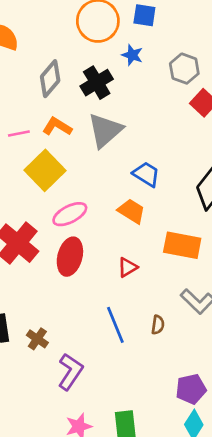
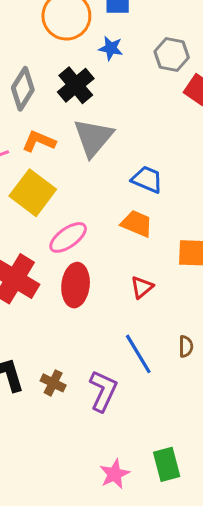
purple L-shape: (70, 372) -> (103, 391), moved

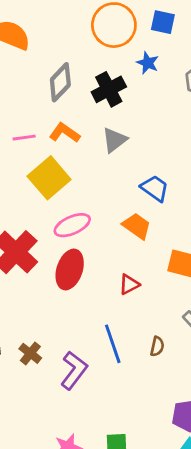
gray triangle: (93, 138) -> (114, 140), size x0.7

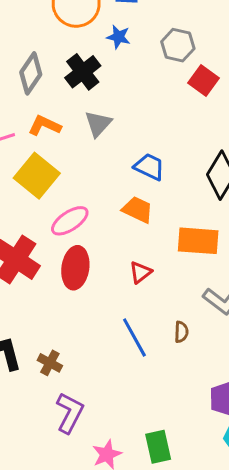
purple L-shape: (74, 370) -> (70, 413), moved

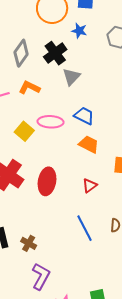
gray triangle: (98, 124) -> (71, 77), moved
blue trapezoid: (149, 167) -> (84, 116), moved
yellow square: (37, 176) -> (24, 131), moved, size x0.7
pink ellipse: (70, 221) -> (51, 122), moved, turned 35

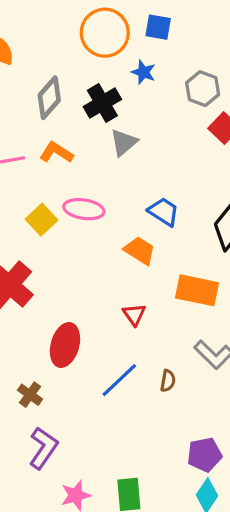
blue trapezoid: (84, 116) -> (164, 212), moved
red ellipse: (47, 181) -> (65, 345), moved
red triangle: (90, 185) -> (134, 315), turned -35
blue line: (84, 228) -> (119, 380), turned 68

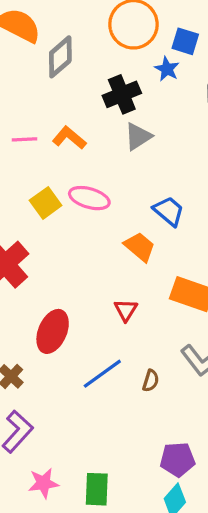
blue square: (158, 27) -> (185, 41), moved
gray diamond: (49, 98) -> (60, 57), moved

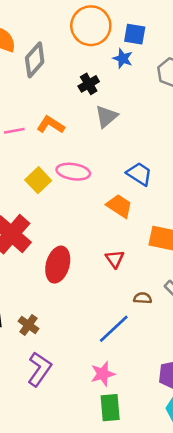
black cross: (122, 94) -> (89, 84), size x0.7
red ellipse: (53, 331) -> (58, 265), moved
blue line: (102, 374) -> (114, 329), moved
brown semicircle: (151, 381) -> (143, 298), moved, turned -96
pink star: (43, 483) -> (103, 374), moved

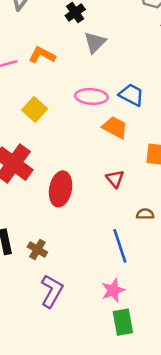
pink ellipse: (73, 172) -> (91, 96), moved
blue line: (114, 329) -> (120, 246), turned -60

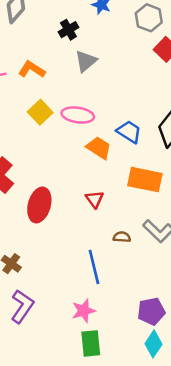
blue trapezoid: (131, 95) -> (129, 132), moved
yellow square: (35, 109) -> (40, 112), moved

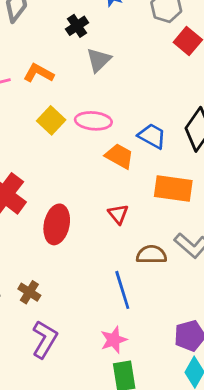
brown semicircle: (122, 237) -> (151, 255), size x1.5

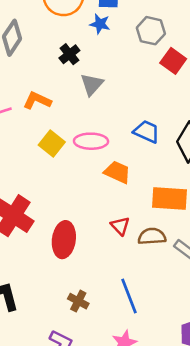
blue trapezoid: (152, 136) -> (147, 132), moved
brown semicircle: (151, 255) -> (152, 236), moved
brown cross: (29, 292) -> (78, 301), moved

